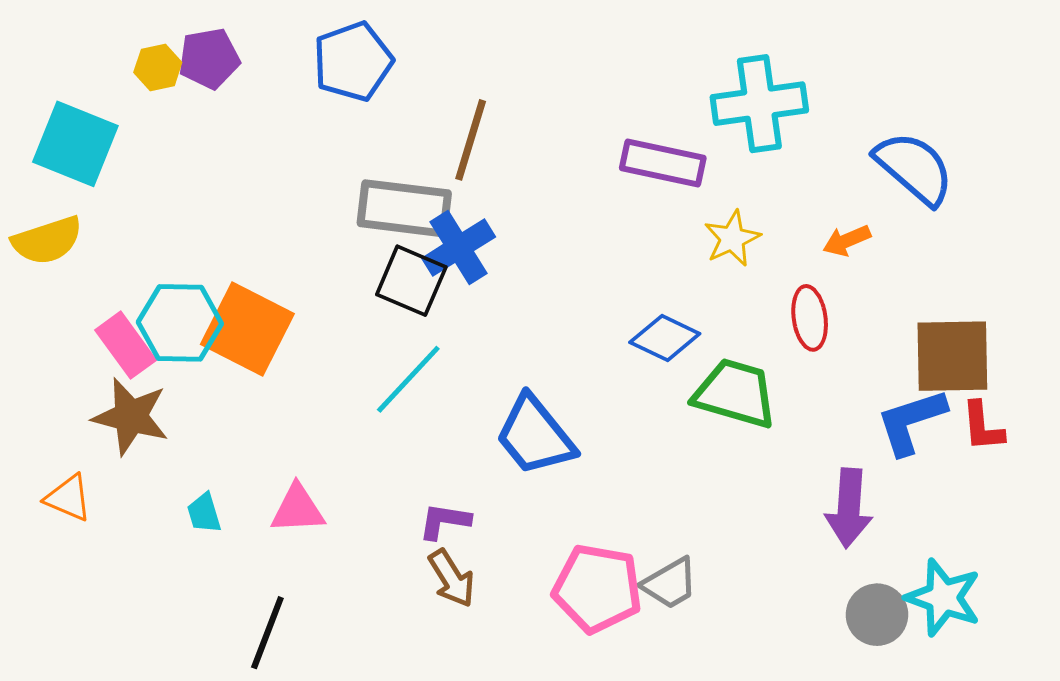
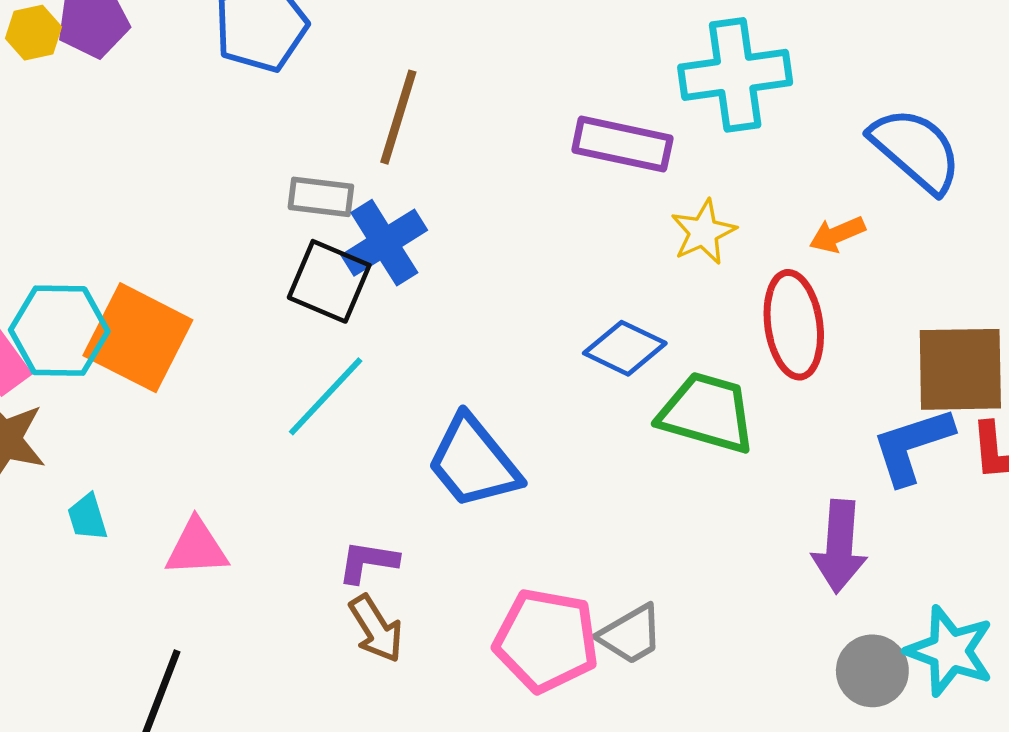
gray rectangle: (404, 208) -> (321, 197), size x0.6
red ellipse: (810, 318) -> (794, 325), size x1.4
cyan trapezoid: (204, 513) -> (87, 517), moved

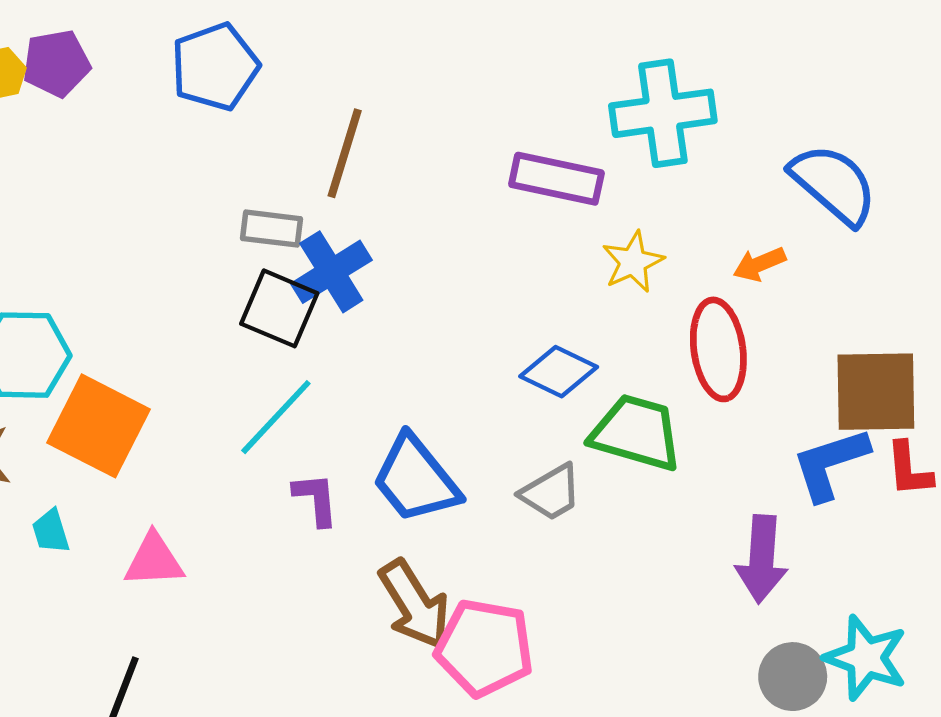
orange square: (138, 338) -> (98, 426), moved
purple L-shape: (368, 562) -> (316, 499), moved, turned 76
brown arrow: (376, 629) -> (415, 605), moved, size x1.4
gray trapezoid: (631, 635) -> (551, 493), moved

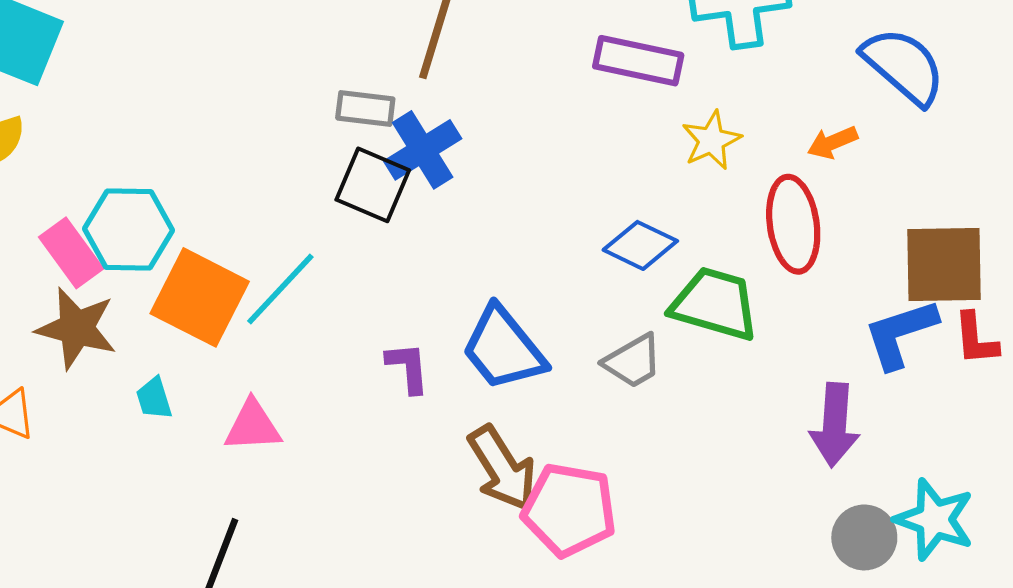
cyan line: (276, 417) -> (280, 289), moved

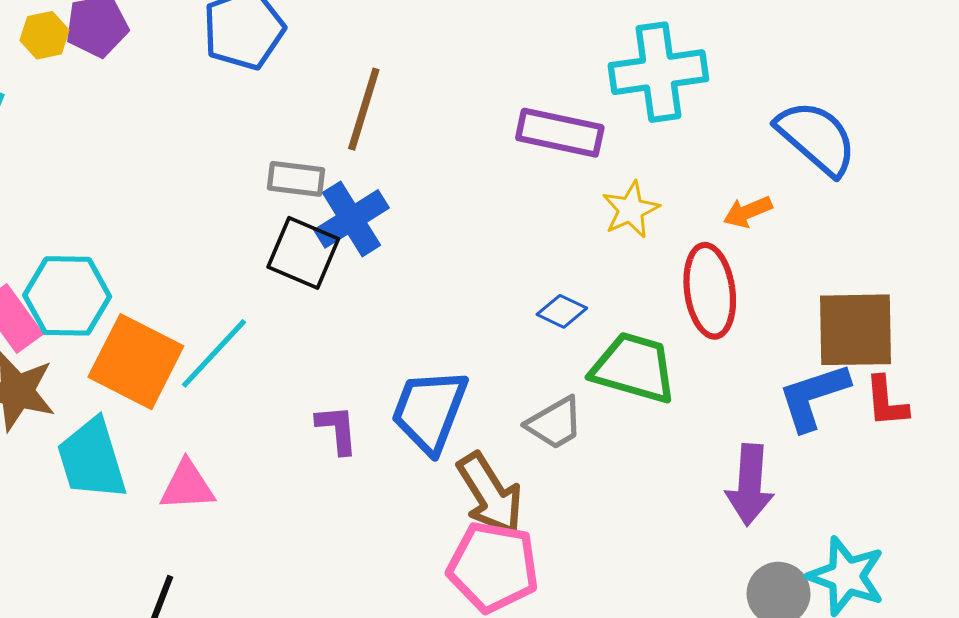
blue diamond: (640, 245) -> (562, 311), size x0.7
blue trapezoid: (503, 348) -> (429, 411), turned 60
cyan trapezoid: (154, 398) -> (92, 459), size x2.0
brown arrow: (502, 468) -> (490, 494), moved

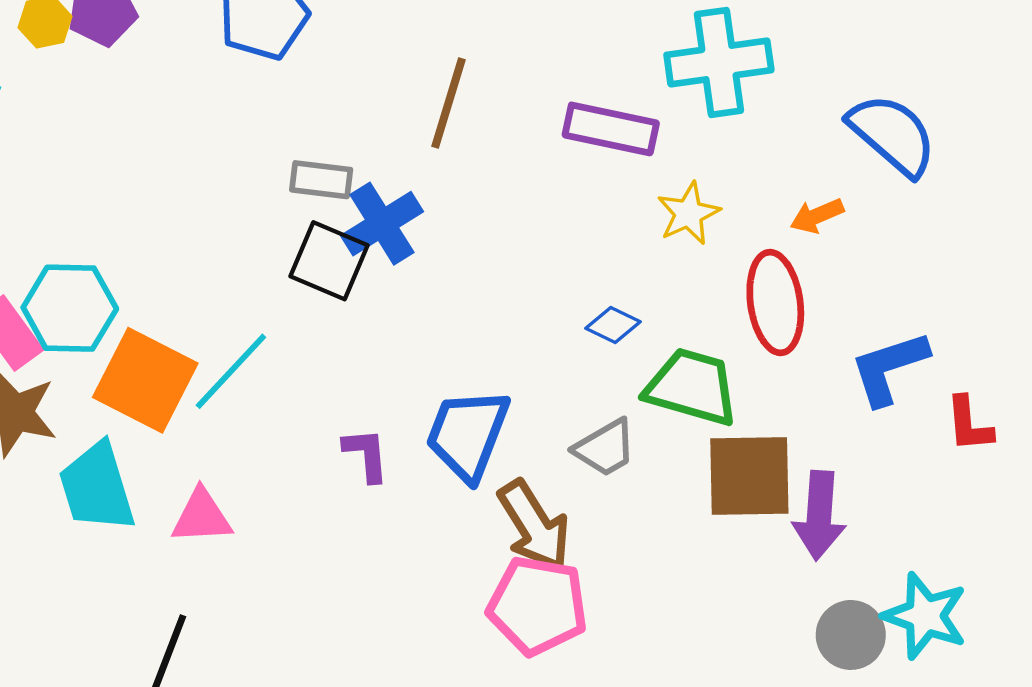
brown line: (364, 109) -> (448, 103), moved
brown square: (855, 330) -> (749, 476), moved
blue L-shape: (813, 397) -> (889, 368), moved

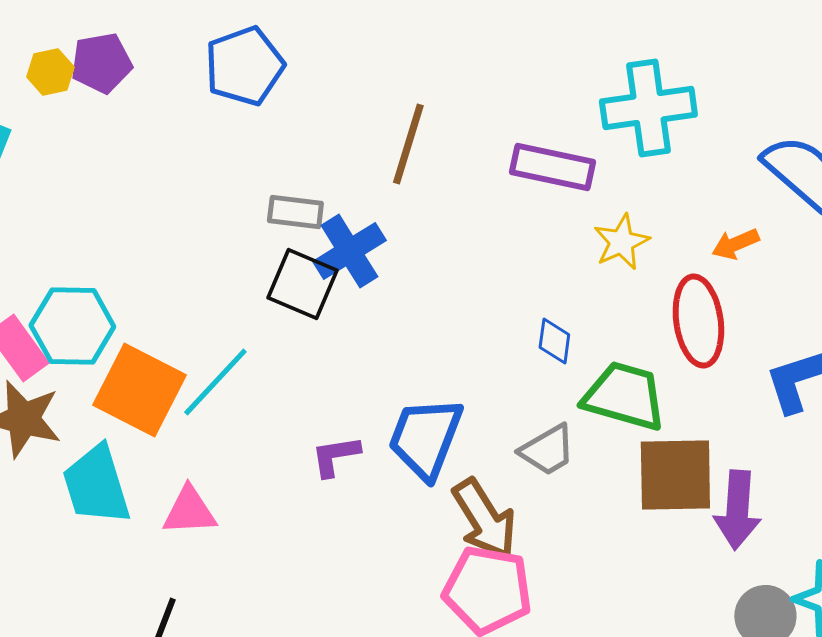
blue diamond: (613, 325) -> (554, 341), turned 72
purple L-shape: (366, 455) -> (335, 456), turned -94

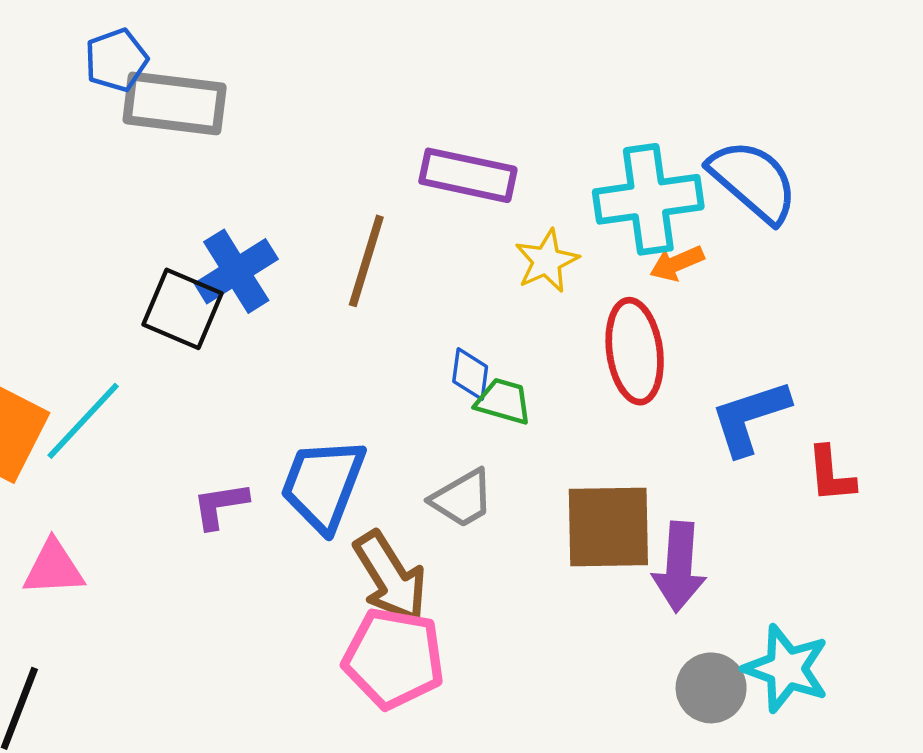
blue pentagon: (244, 66) -> (116, 60), size x0.7
cyan cross: (648, 108) -> (648, 199), moved
brown line: (408, 144) -> (366, 261), moved
gray rectangle: (295, 212) -> (175, 103), moved, size x1.6
green trapezoid: (624, 396) -> (503, 401), moved, size x0.6

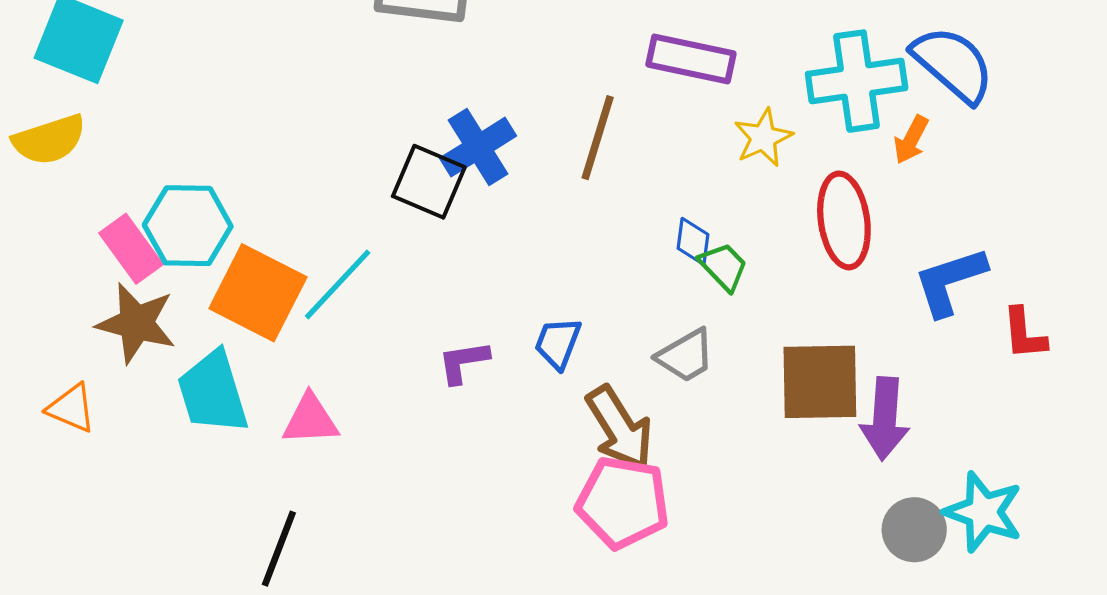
orange arrow: (677, 263) -> (911, 140), moved, turned -39
green trapezoid: (503, 401) -> (723, 267), turned 30
blue trapezoid: (323, 485) -> (558, 343), size x0.6

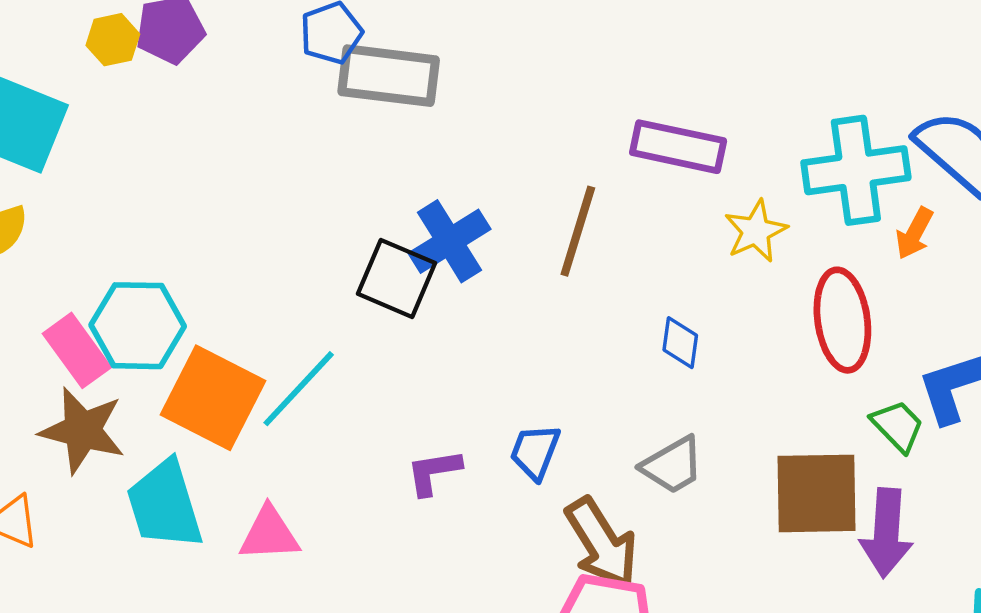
green trapezoid: (723, 267) -> (898, 426), moved

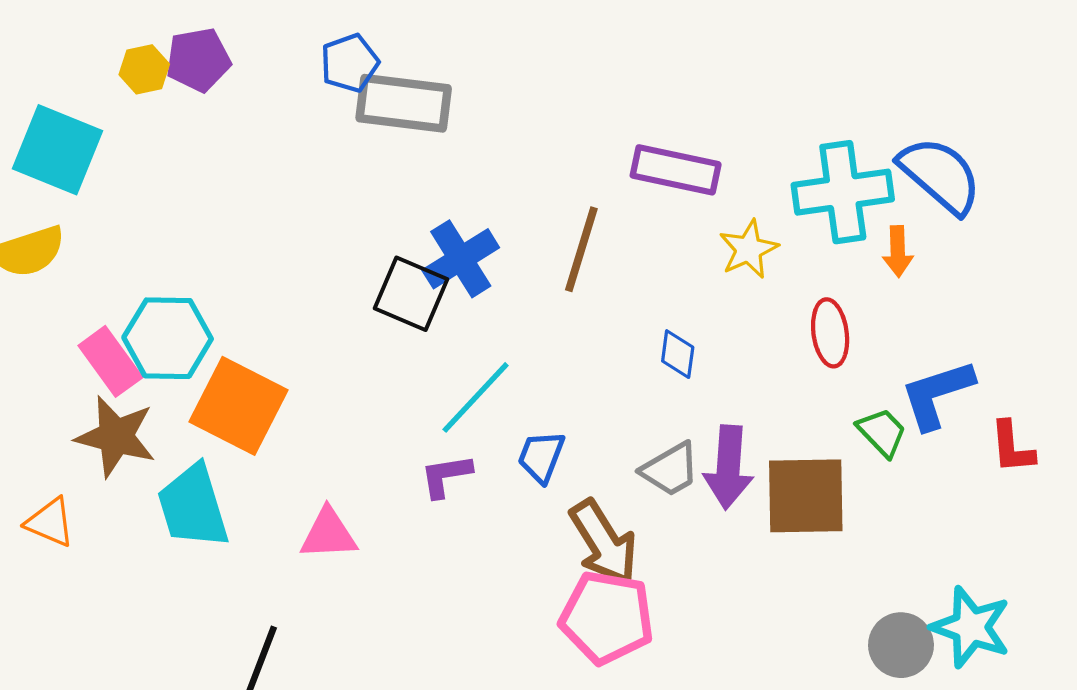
orange arrow: (914, 233) -> (898, 251), turned -30
red ellipse: (842, 320) -> (830, 333), size x0.7
cyan line: (299, 389) -> (476, 397), moved
purple arrow: (886, 533) -> (728, 467), moved
pink triangle: (269, 534) -> (328, 534), moved

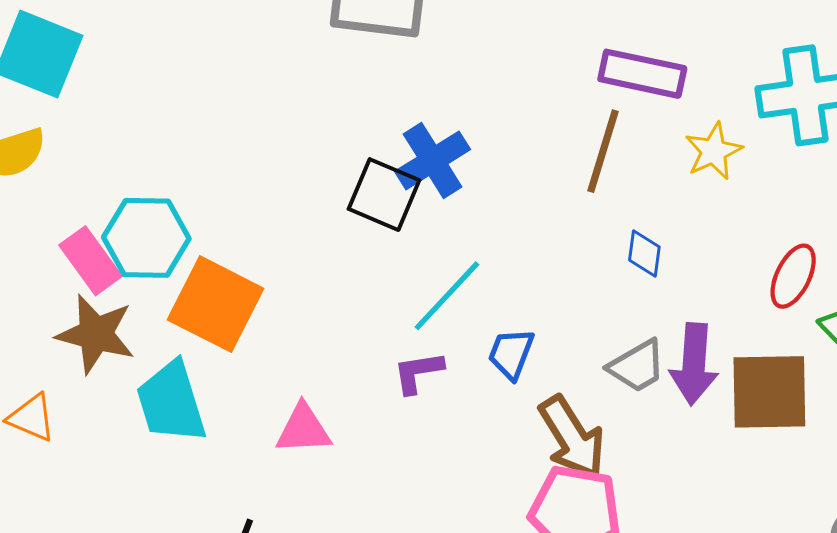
brown line: (581, 249) -> (603, 151), moved
red ellipse: (830, 333) -> (793, 276), moved, turned 34

